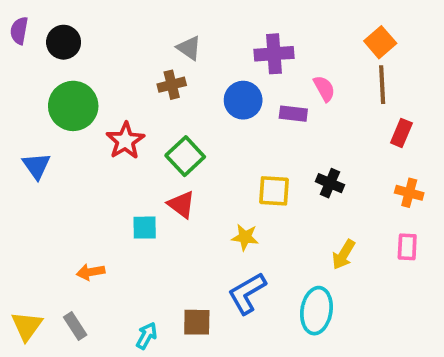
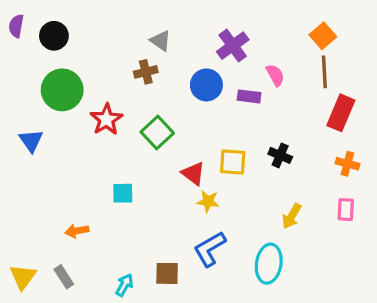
purple cross: (274, 54) -> (233, 46), turned -32
red rectangle: (401, 133) -> (341, 113), size x1.5
red triangle: (181, 204) -> (193, 173), moved

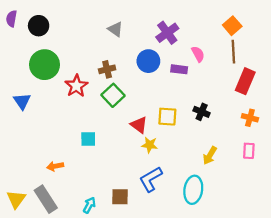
brown cross: (146, 72) -> (107, 69), moved
gray rectangle: (64, 277) -> (46, 199), size x1.6

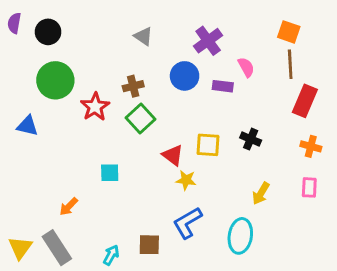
orange square: (232, 26) -> (289, 32), turned -30
blue triangle: (22, 101) -> (27, 126), turned -42
orange arrow: (55, 166) -> (69, 207), turned -35

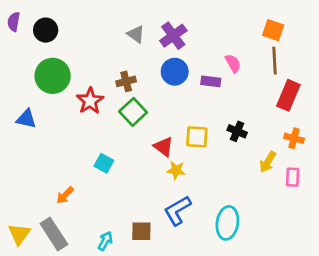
purple cross: (208, 41) -> (173, 36), moved
cyan square: (110, 173) -> (104, 163), turned 30
yellow arrow: (261, 193) -> (268, 162), moved

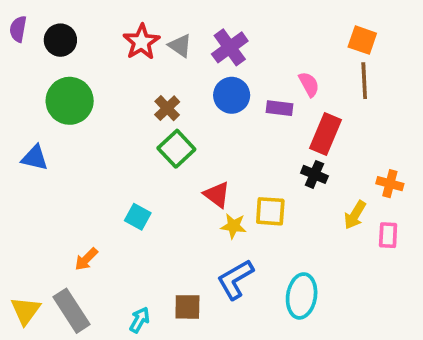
brown cross: (126, 81) -> (167, 108), turned -30
red rectangle: (288, 95) -> (326, 134), moved
red star: (90, 101) -> (141, 42), moved
yellow square: (197, 137) -> (270, 211), moved

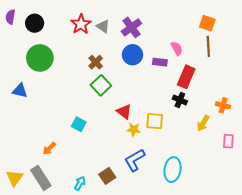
pink rectangle: (388, 235) -> (228, 141), moved
brown square: (187, 307) -> (107, 176), turned -35

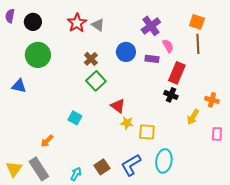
purple cross: (131, 27) -> (151, 26), moved
yellow square: (155, 121) -> (147, 132), moved
blue L-shape: (135, 160) -> (131, 165), moved

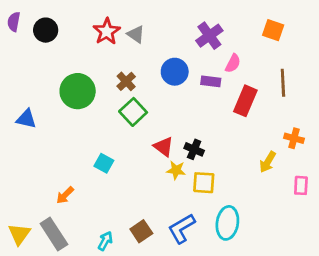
brown line: (198, 44) -> (283, 83), moved
pink semicircle: (168, 46) -> (233, 63), turned 56
green circle: (38, 55) -> (78, 91), moved
black cross: (171, 95) -> (194, 149), moved

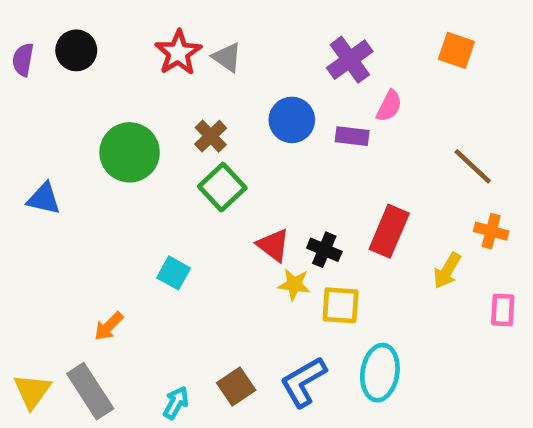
purple semicircle: (14, 22) -> (23, 60), moved
brown line: (283, 83) -> (473, 166), moved, turned -44
red rectangle: (245, 101) -> (389, 231), moved

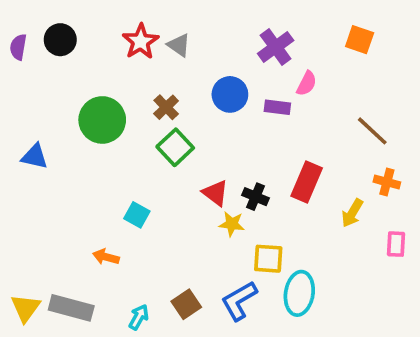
yellow square: (341, 305) -> (268, 259), moved
orange arrow: (109, 326) -> (106, 257), moved, turned 60
gray rectangle: (90, 391) -> (71, 308), turned -42

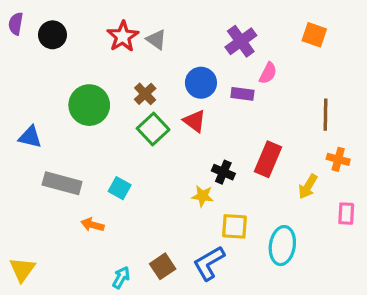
purple semicircle: (18, 47) -> (16, 24), moved
brown line: (372, 131) -> (325, 115), turned 48
red triangle: (215, 193) -> (195, 121), moved
cyan ellipse: (299, 293) -> (282, 246), moved
gray rectangle: (71, 308) -> (62, 183), moved

